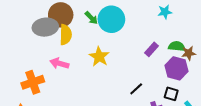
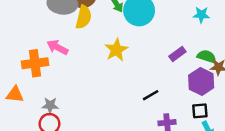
pink arrow: (59, 63) -> (57, 47), moved
black square: (171, 94) -> (200, 111), moved, turned -32

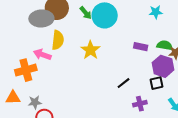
yellow semicircle: (84, 17) -> (58, 40), moved
purple rectangle: (177, 54) -> (141, 47), turned 56
gray star: (50, 105) -> (35, 102), moved
black square: (200, 111) -> (156, 83), moved

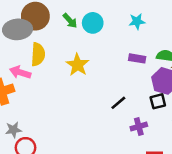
cyan star: (156, 12) -> (137, 21), moved
cyan circle: (105, 15) -> (93, 23), size x0.7

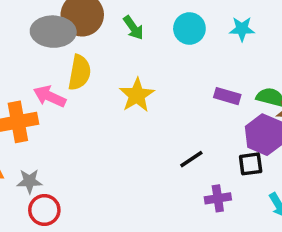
cyan star: (137, 21) -> (242, 29), moved
cyan circle: (93, 23) -> (189, 28), moved

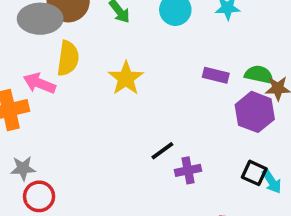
black line: (191, 159) -> (162, 151), moved
black square: (251, 164) -> (254, 173), moved, turned 35
purple cross: (218, 198) -> (188, 170), moved

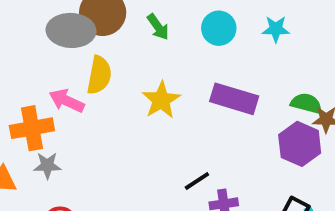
purple rectangle: (216, 75) -> (234, 99), moved, size x1.6
gray star: (23, 168) -> (47, 165), moved

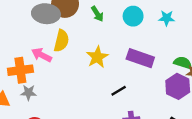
black line: (197, 181) -> (119, 91), moved

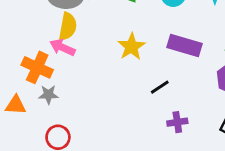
yellow semicircle: (61, 41) -> (68, 26), moved
orange cross: (20, 70) -> (37, 67), turned 35

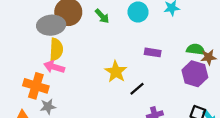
purple rectangle: (185, 46) -> (153, 52), size x0.6
yellow star: (131, 47) -> (116, 72), moved

